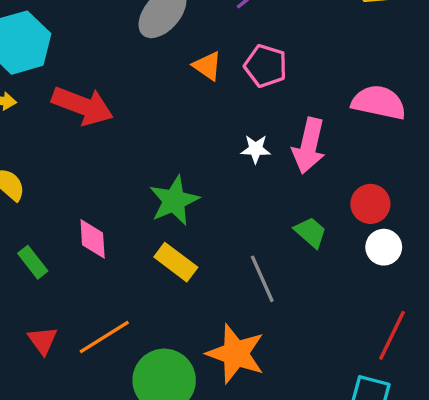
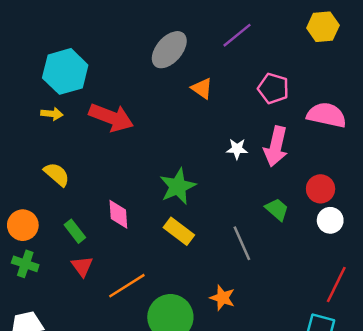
pink pentagon: (266, 66) -> (273, 88), moved
red triangle: (43, 340) -> (82, 266), moved
orange star: (236, 354) -> (222, 298), size x0.6

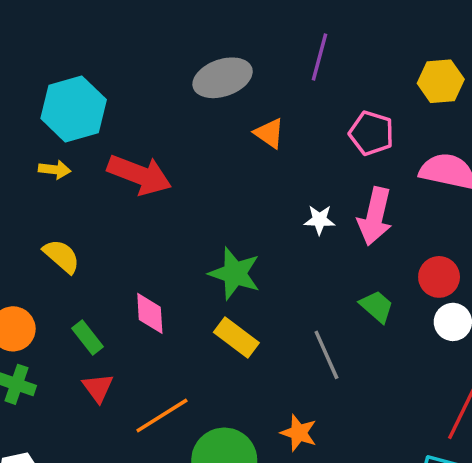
yellow hexagon: (323, 27) -> (441, 81), moved
purple line: (237, 35) -> (320, 57), turned -36
gray ellipse: (169, 50) -> (223, 78), turned 30
green star: (178, 186) -> (235, 273), turned -30

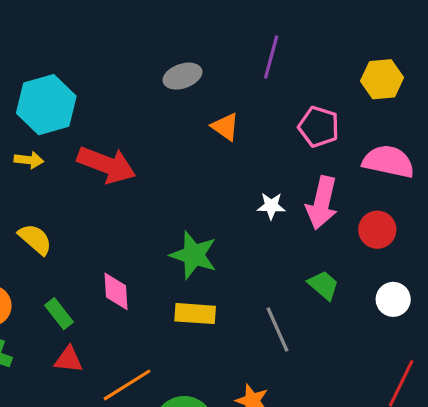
gray ellipse: (223, 78) -> (182, 76), size x0.7
red circle: (439, 277) -> (377, 230), moved
yellow rectangle: (236, 338) -> (195, 314), turned -33
red triangle: (98, 388) -> (68, 360), turned -48

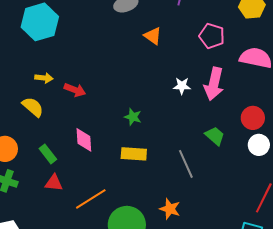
yellow arrow: (29, 160) -> (44, 78), moved
red arrow: (106, 165) -> (75, 90), moved, size x0.6
red circle: (377, 230) -> (253, 118), moved
green star: (194, 255) -> (133, 117), size x0.6

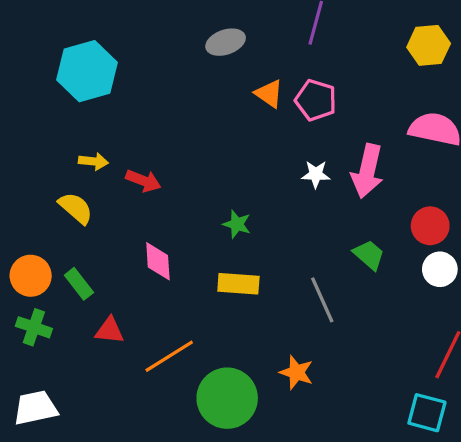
pink pentagon: (212, 36) -> (316, 100), moved
green rectangle: (48, 154) -> (79, 284), moved

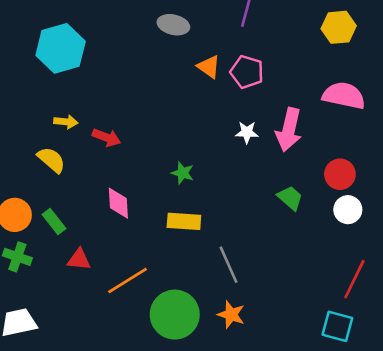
gray ellipse: (226, 42) -> (173, 25), turned 32
gray line: (322, 300) -> (228, 265), moved
orange star: (296, 372) -> (231, 315), moved

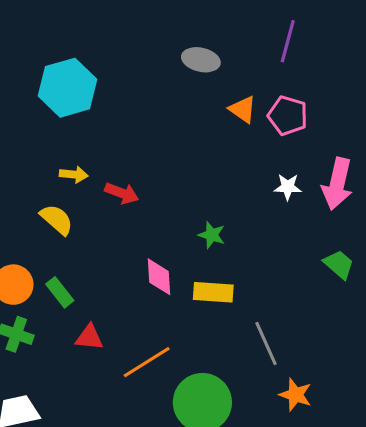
pink diamond: (118, 203) -> (159, 277), moved
orange star: (231, 315) -> (295, 395), moved

